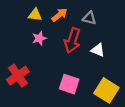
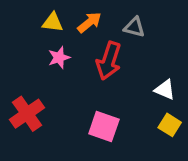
white triangle: (98, 50) -> (165, 90), moved
yellow square: (106, 90) -> (170, 125), moved, size x0.6

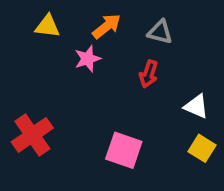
yellow triangle: (53, 22) -> (48, 26), moved
pink star: (59, 58) -> (88, 59), moved
red arrow: (109, 61) -> (149, 74), moved, size x0.6

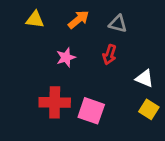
pink star: (88, 59) -> (66, 57), moved
red cross: (32, 135) -> (55, 102), moved, turned 36

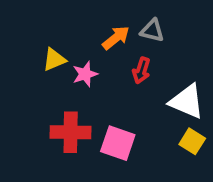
yellow triangle: (35, 20) -> (54, 60), moved, turned -30
orange arrow: (79, 20) -> (116, 38), moved
white triangle: (145, 79) -> (187, 101), size x1.5

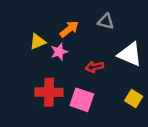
orange arrow: (116, 38) -> (69, 29), moved
red arrow: (141, 70) -> (94, 67), moved, turned 60
white triangle: (187, 101) -> (130, 54), moved

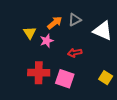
gray triangle: (106, 21) -> (75, 20), moved, turned -40
yellow triangle: (38, 42) -> (30, 33), turned -40
white triangle: (130, 54) -> (103, 31), moved

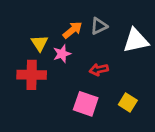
white triangle: (103, 31) -> (136, 41), turned -35
red cross: (39, 73) -> (32, 75), moved
yellow square: (106, 78) -> (128, 103), moved

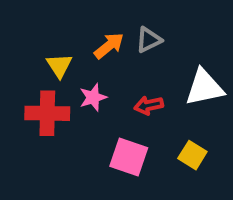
white triangle: (136, 41) -> (204, 87), moved
pink star: (62, 54) -> (93, 97), moved

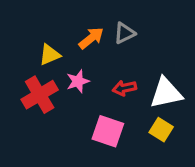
yellow triangle: (59, 66) -> (50, 55), turned 40
white triangle: (204, 87) -> (166, 93), moved
red cross: (47, 113) -> (40, 95), turned -32

